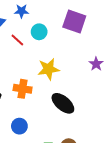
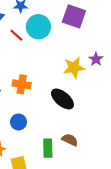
cyan circle: (39, 32) -> (38, 27), size x1.5
yellow star: (48, 69) -> (74, 68), moved

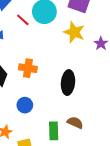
yellow star: (74, 68) -> (74, 32), moved, turned 30
black ellipse: (62, 99) -> (68, 83), turned 55

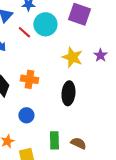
yellow star: (74, 32) -> (72, 57), moved
brown semicircle: (75, 123) -> (78, 143), moved

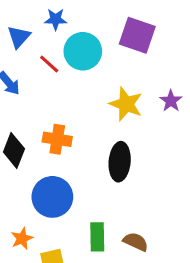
blue circle: (26, 115) -> (52, 197), size x1.6

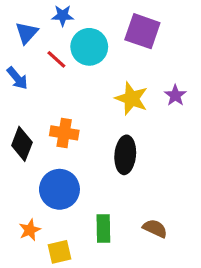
brown semicircle: (136, 242) -> (155, 228), moved

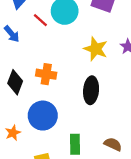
orange star: (30, 230) -> (13, 133), moved

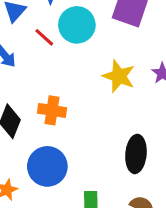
black ellipse: (91, 90) -> (136, 154), moved

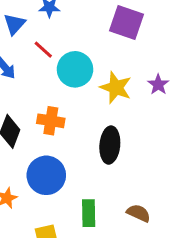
cyan circle: (77, 25) -> (75, 69), moved
black ellipse: (136, 154) -> (110, 145), moved

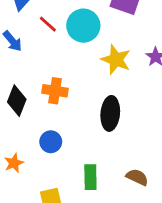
cyan circle: (75, 69) -> (83, 26), moved
blue circle: (46, 175) -> (51, 142), size x0.6

